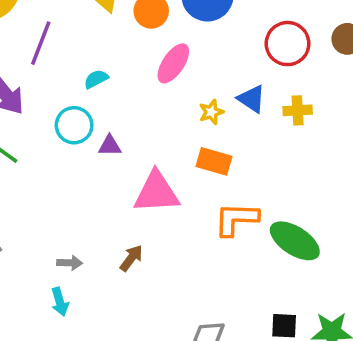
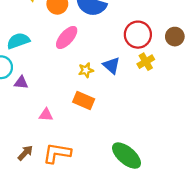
cyan semicircle: (96, 79) -> (18, 41), size x1.5
yellow cross: (298, 110) -> (146, 62), moved, turned -35
pink triangle: (156, 192) -> (46, 115), size x0.5
orange L-shape: (236, 219) -> (57, 153), moved

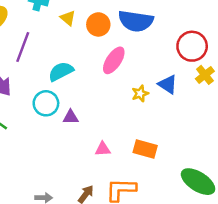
orange rectangle: (84, 101) -> (145, 149), moved

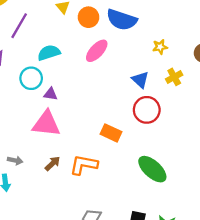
red circle: (192, 46) -> (147, 110), moved
yellow star: (140, 94) -> (160, 47), moved
pink triangle: (103, 149) -> (46, 124), moved, size x2.0

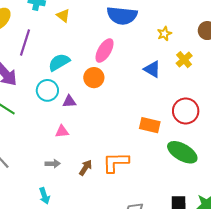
orange circle: (89, 17) -> (94, 78), moved
red circle: (147, 110) -> (186, 111), moved
pink triangle: (46, 124) -> (62, 131), moved, size x0.5
orange rectangle: (111, 133) -> (150, 125), moved
gray arrow: (15, 160) -> (53, 164), moved

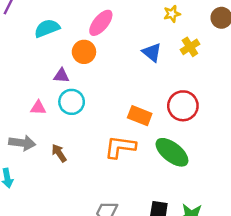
cyan circle: (47, 90) -> (72, 102), moved
purple triangle: (69, 101) -> (61, 76), moved
orange L-shape: (116, 162) -> (120, 147), moved
gray arrow: (53, 164) -> (22, 143), size x1.5
brown arrow: (86, 168) -> (59, 153), turned -77

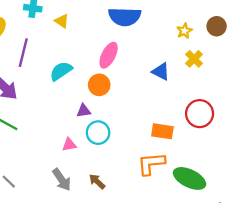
yellow star: (172, 14) -> (184, 31), moved
gray arrow: (22, 143) -> (62, 180), turned 60
green ellipse: (172, 152) -> (190, 178), moved

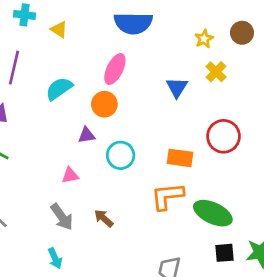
blue triangle: (161, 72) -> (177, 87), turned 36
cyan circle: (98, 133) -> (121, 155), moved

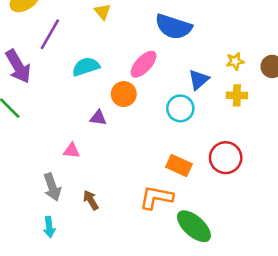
yellow cross: (216, 72) -> (237, 95), turned 30
blue triangle: (177, 87) -> (199, 80), moved
cyan circle: (121, 155) -> (180, 108), moved
cyan arrow: (55, 258) -> (49, 227), moved

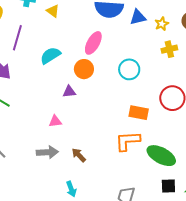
blue triangle: (199, 80) -> (138, 17), moved, turned 42
gray arrow: (52, 187) -> (47, 152), turned -60
cyan arrow: (49, 227) -> (71, 189), moved

